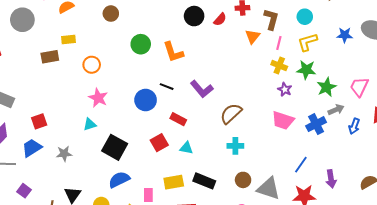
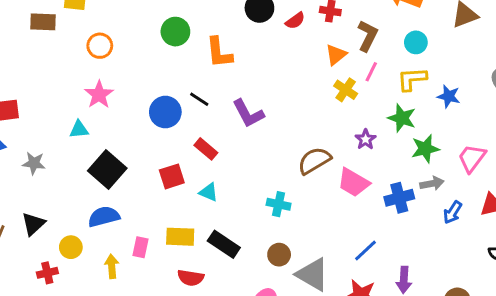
blue star: (345, 35) -> (449, 96), moved
yellow cross: (279, 65) -> (346, 90), moved
brown semicircle: (231, 114) -> (314, 161), moved

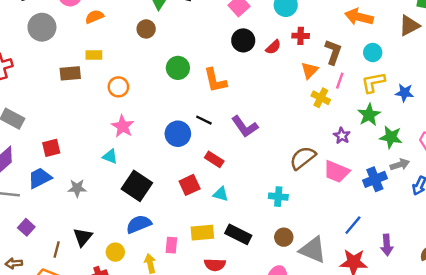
green star: (402, 118) -> (369, 115), turned 30
cyan triangle: (79, 129) -> (110, 156), turned 35
green star: (425, 149) -> (391, 137), turned 30

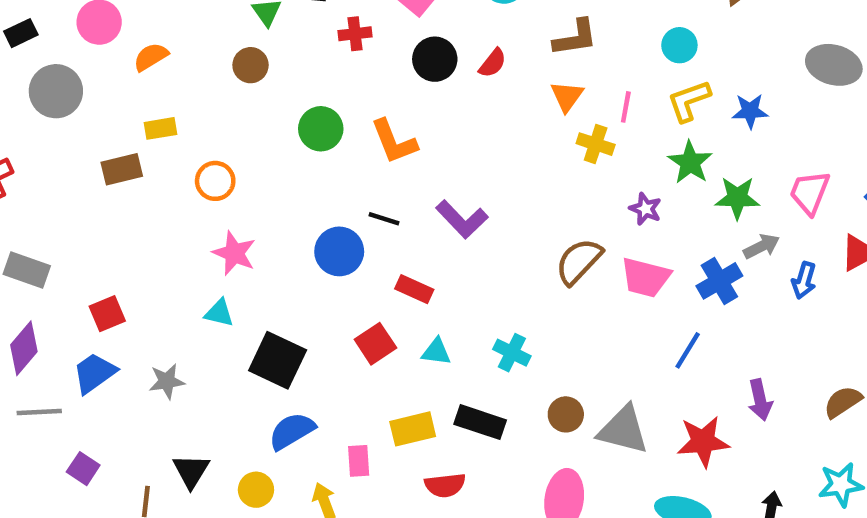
red cross: (301, 36) -> (355, 34), moved
brown L-shape: (333, 52) -> (575, 38), moved, turned 70
cyan cross: (278, 197) -> (512, 353), moved, turned 30
blue line: (353, 225) -> (688, 350), moved

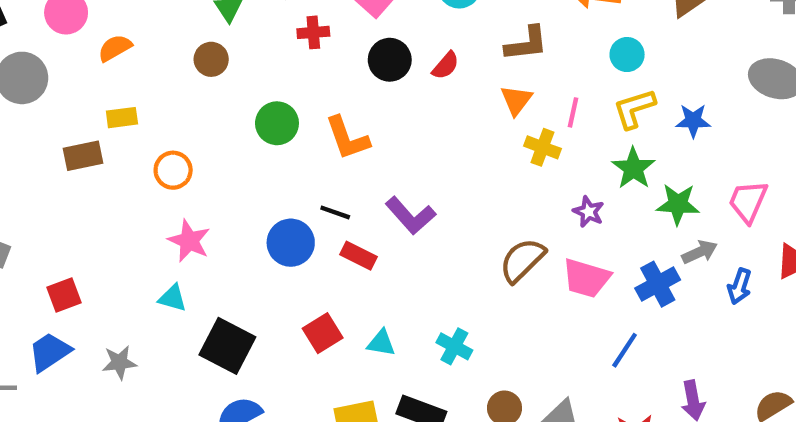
red rectangle: (414, 289) -> (359, 256), moved

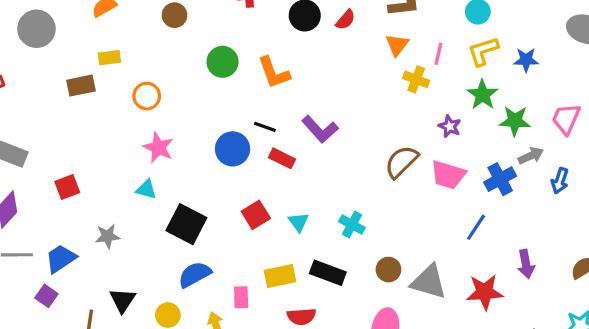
cyan triangle: (381, 343) -> (299, 222), turned 45
blue trapezoid: (50, 352) -> (61, 259), moved

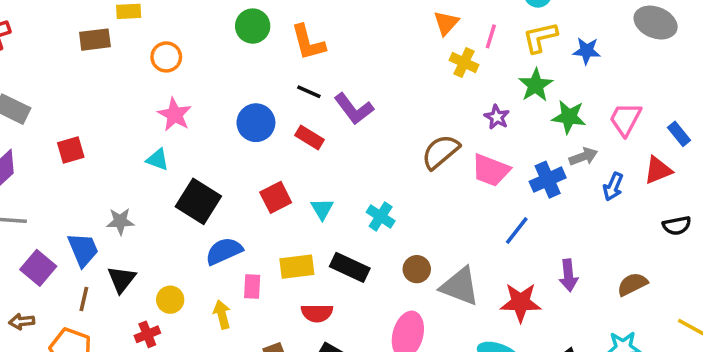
black line: (265, 127) -> (309, 92), moved
gray star: (108, 236) -> (120, 221), moved
blue trapezoid: (61, 259) -> (83, 250), moved, turned 96
blue semicircle: (195, 274) -> (224, 251), moved
purple square: (46, 296) -> (38, 268), size x1.4

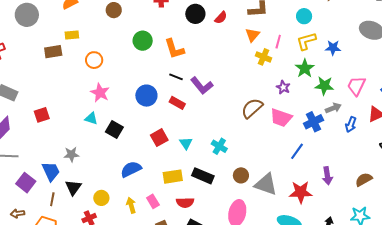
black square: (198, 201) -> (114, 130), moved, size x0.7
pink rectangle: (252, 287) -> (153, 201), moved, turned -32

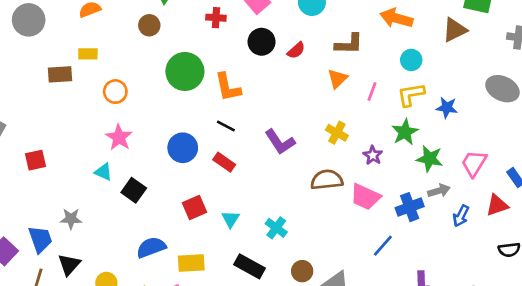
green circle: (143, 41) -> (185, 71), size x1.4
yellow cross: (264, 57) -> (337, 133), moved
purple L-shape: (202, 86) -> (280, 142), moved
brown semicircle: (252, 108) -> (327, 180), turned 30
yellow rectangle: (173, 177) -> (191, 263), moved

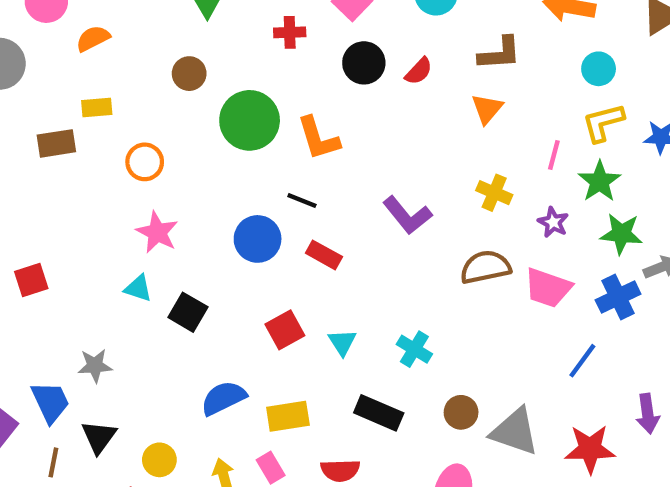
brown circle: (149, 25) -> (189, 74), moved
pink line: (372, 91) -> (554, 155), moved
black line: (226, 126) -> (302, 200), moved
green star: (430, 159) -> (621, 234), moved

